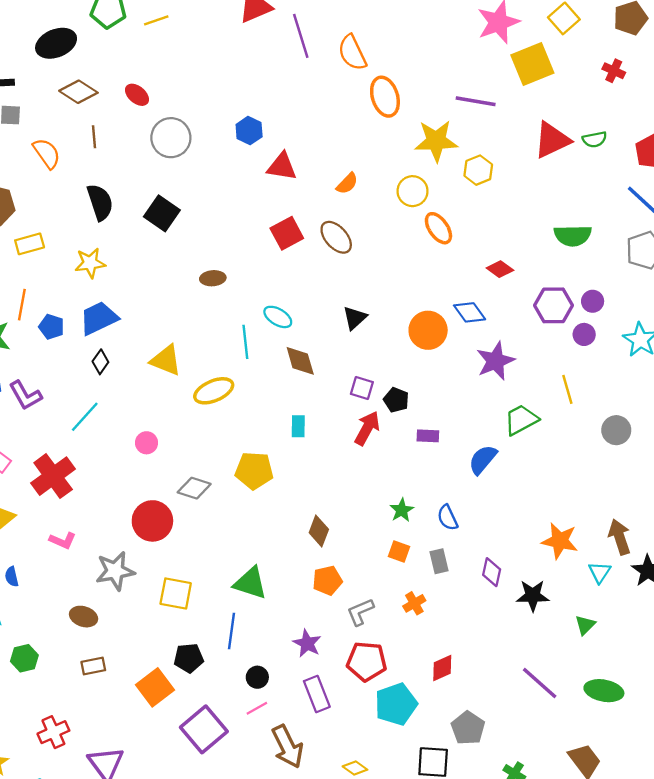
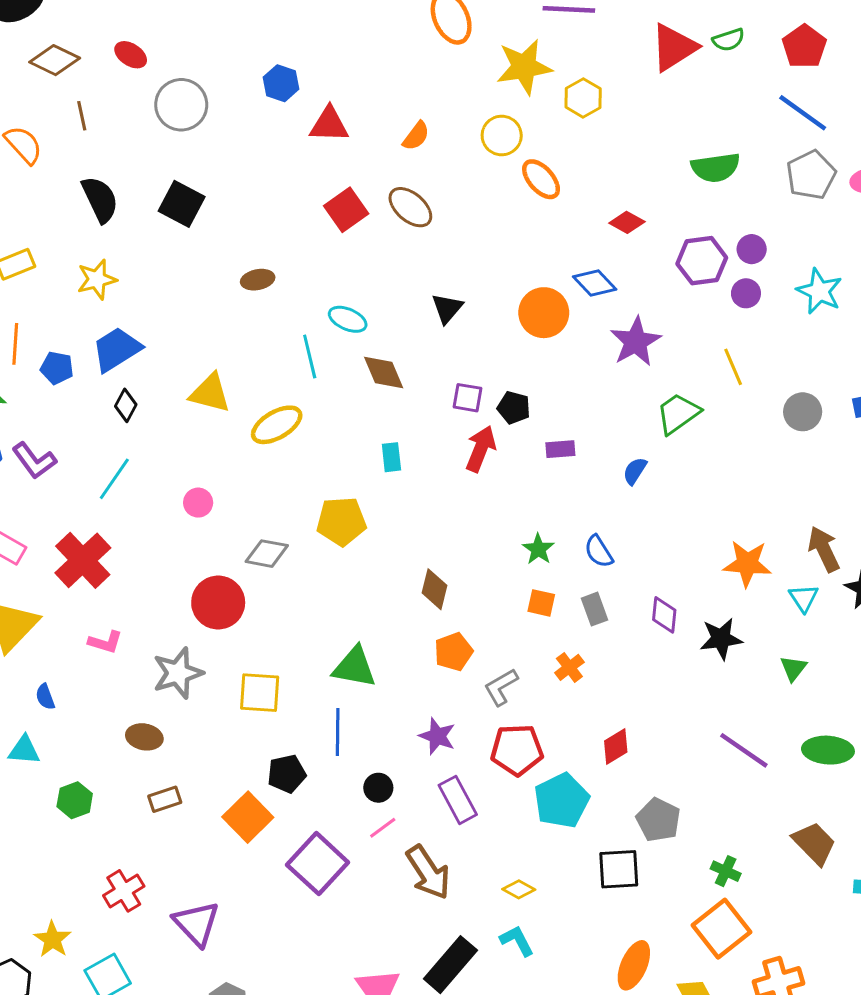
blue semicircle: (483, 460) -> (635, 471), size x0.7

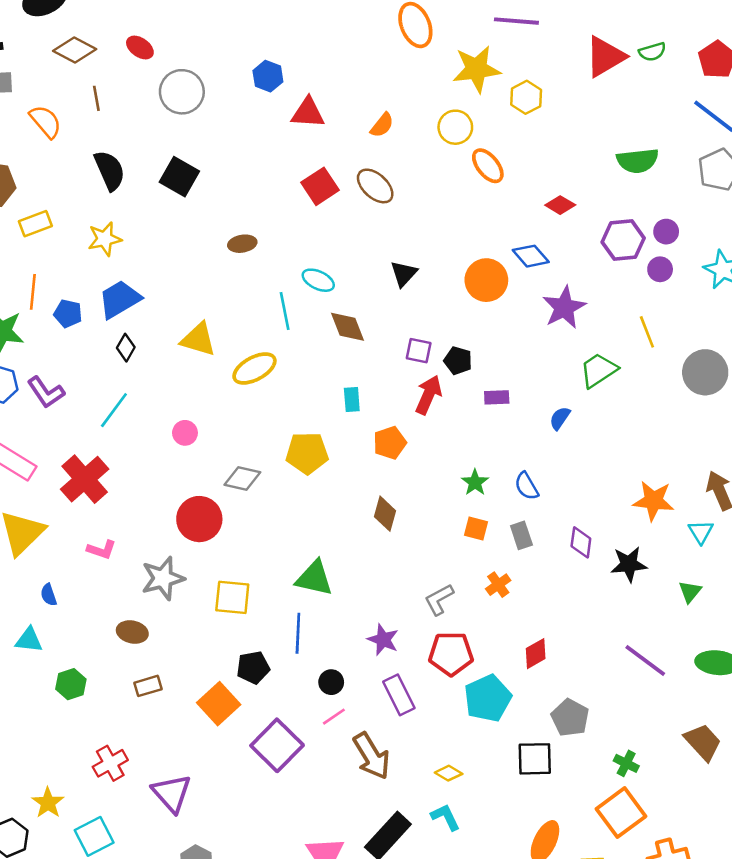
gray circle: (803, 412) -> (705, 372), size x1.4
orange pentagon: (453, 652) -> (390, 443), moved

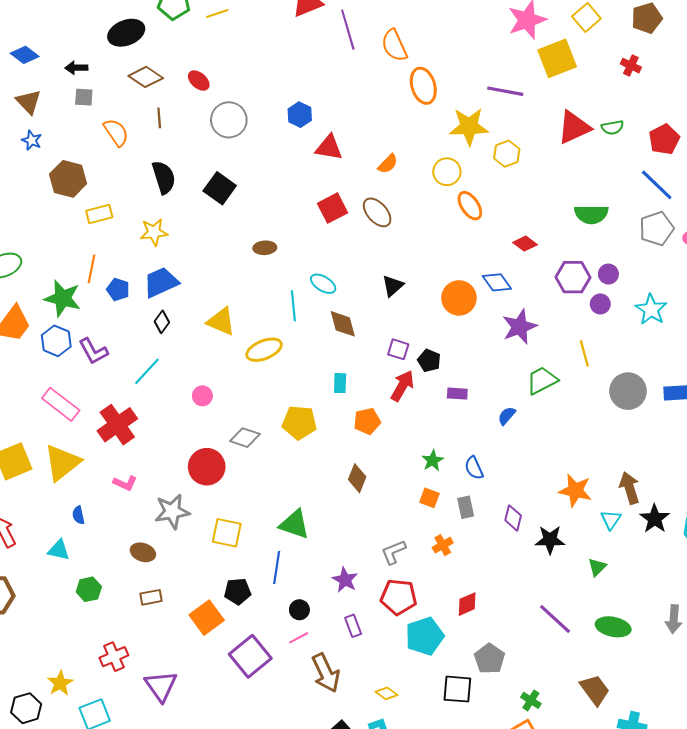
purple rectangle: (399, 695) -> (353, 626), size x0.7

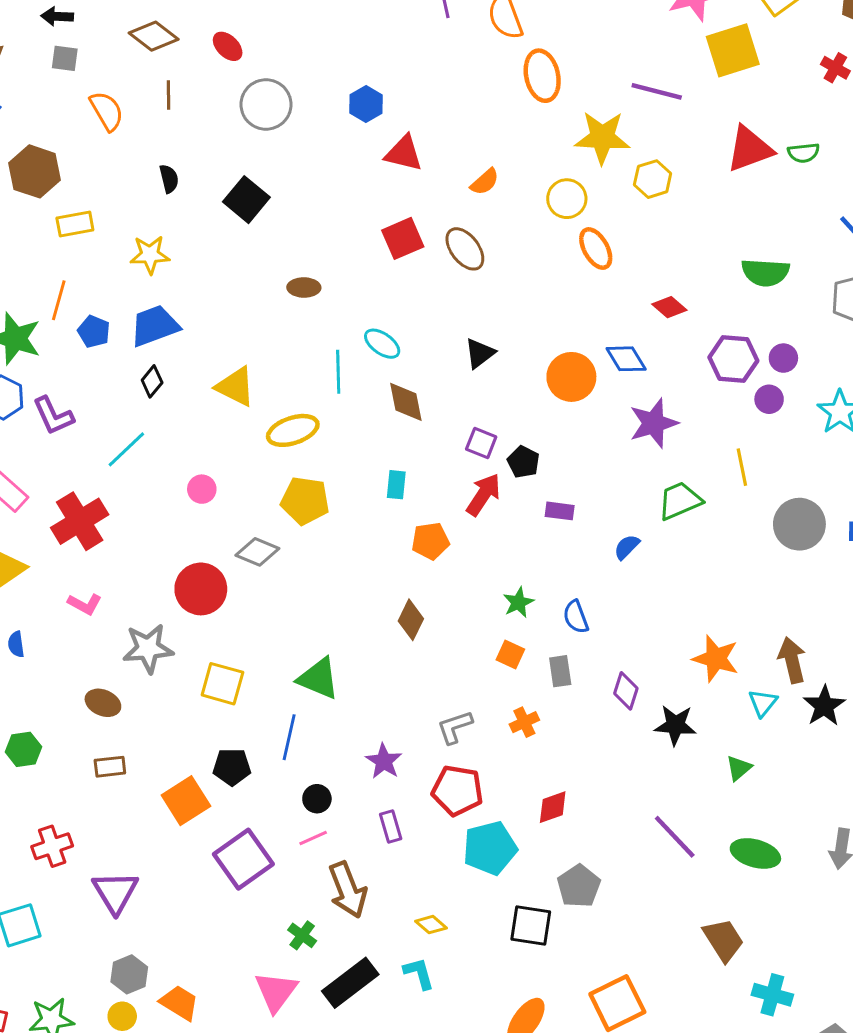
black semicircle: (164, 177) -> (169, 179), size x0.6
yellow pentagon: (299, 422) -> (305, 501), moved
green cross: (531, 700) -> (302, 935), moved

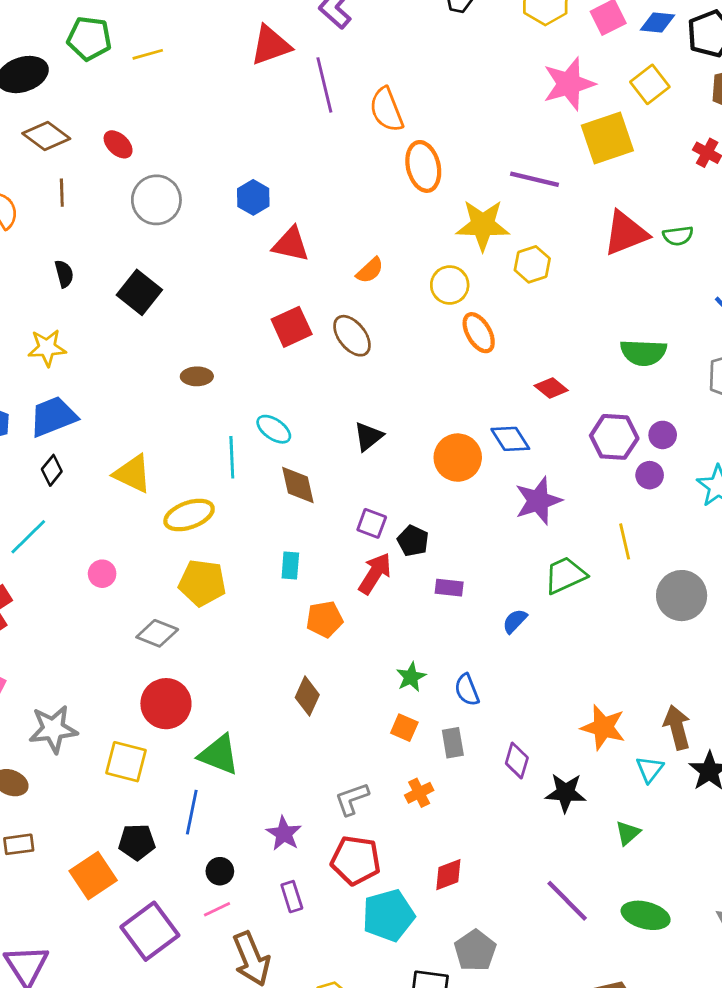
red circle: (201, 589) -> (166, 704), moved

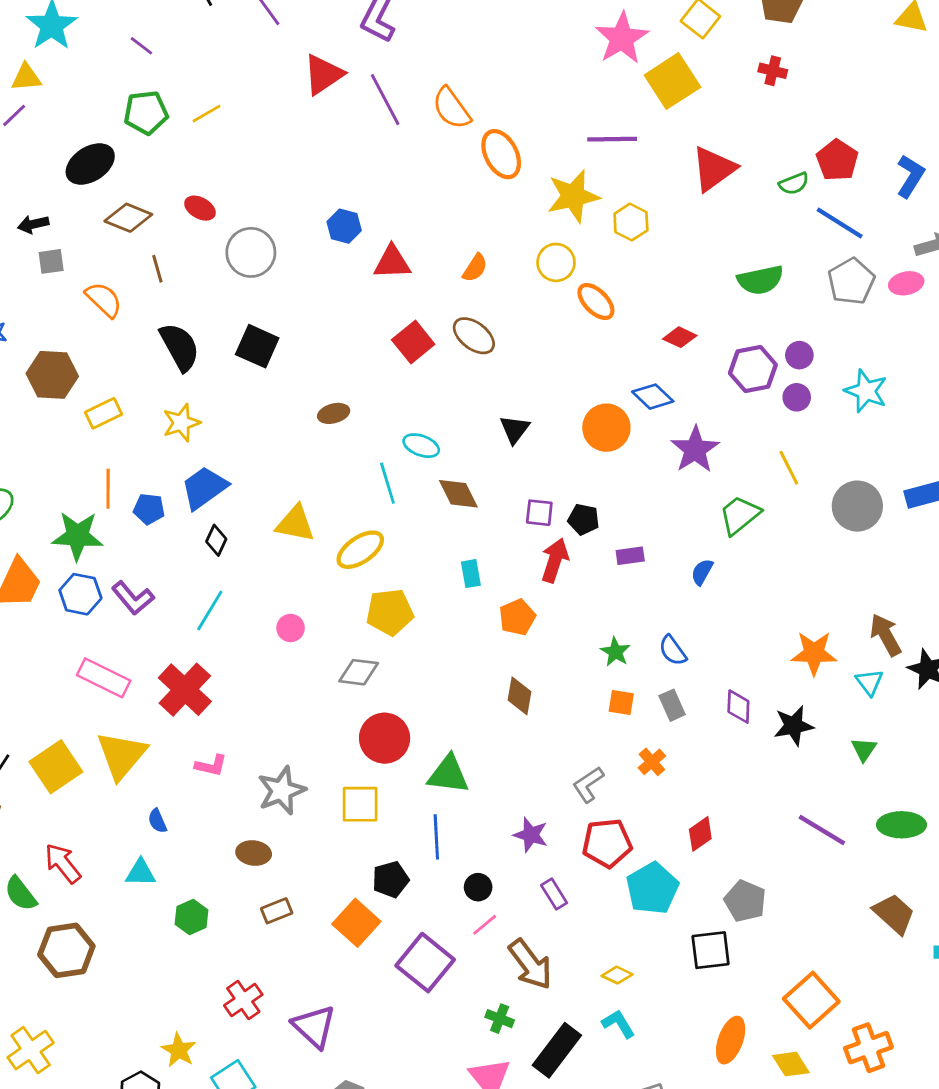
green semicircle: (678, 236) -> (794, 184), moved
black semicircle: (64, 274) -> (180, 347), size x1.8

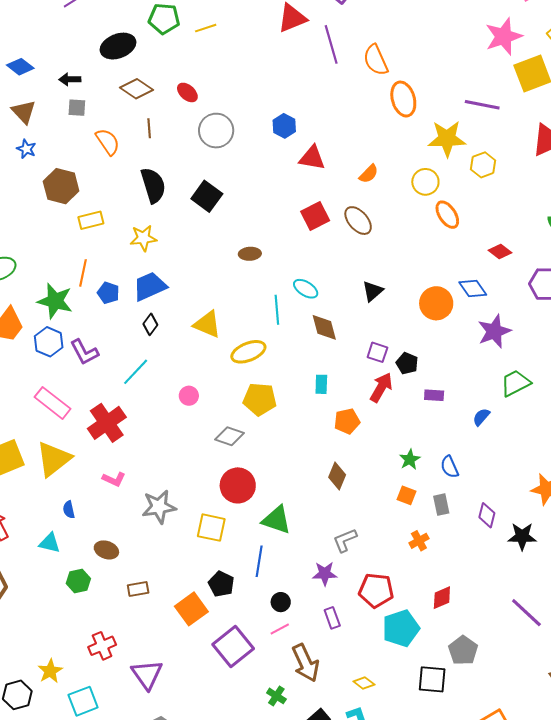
gray L-shape: (588, 785) -> (345, 540), moved
purple star: (531, 835) -> (325, 574), turned -30
brown ellipse: (254, 853) -> (106, 550), moved
black pentagon: (390, 879) -> (221, 584), turned 30

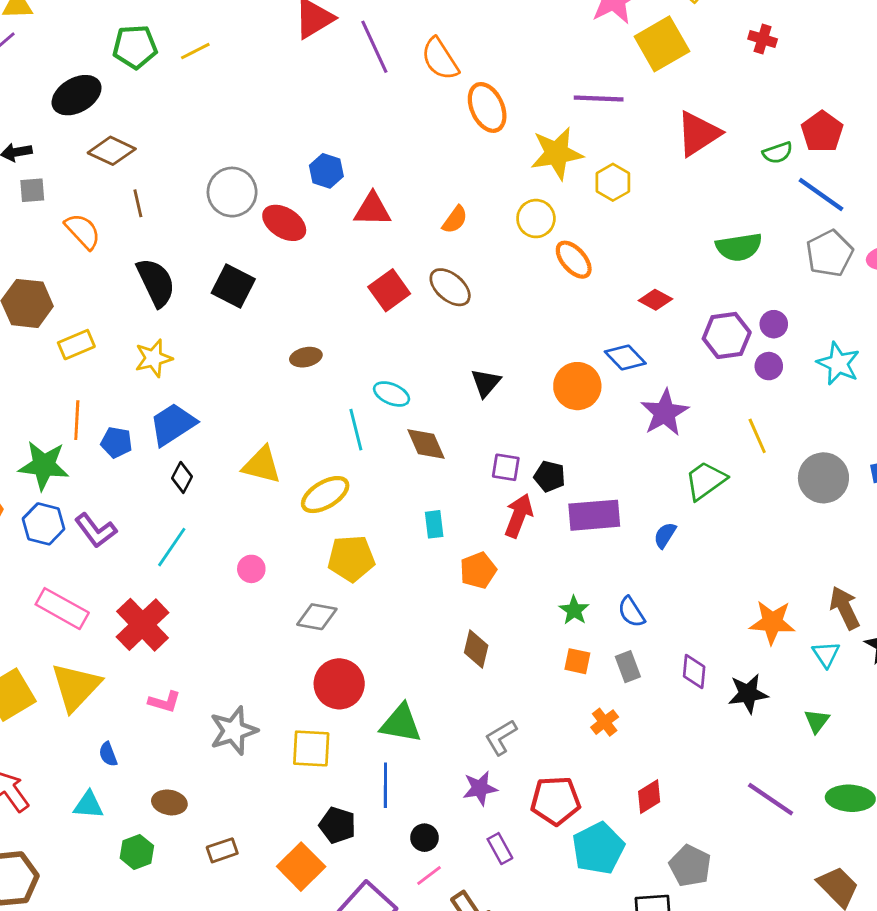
red ellipse: (187, 92) -> (284, 223), moved, size x1.4
purple rectangle: (434, 395) -> (594, 515), size x1.8

